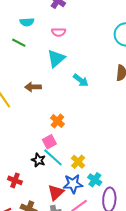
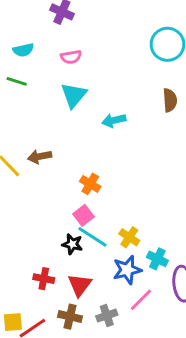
cyan arrow: (81, 80) -> (114, 120), turned 140
brown arrow: (33, 87) -> (40, 156), moved
red triangle: (56, 192) -> (80, 285), moved

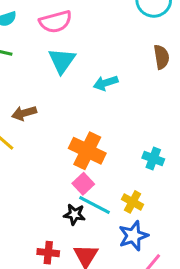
pink semicircle: (71, 57) -> (56, 22), size x1.5
brown arrow: (40, 156) -> (24, 113), moved
orange cross: (90, 184) -> (87, 151), size x1.6
cyan cross: (157, 259) -> (153, 159), moved

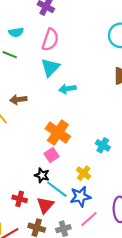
pink semicircle: (56, 22) -> (50, 40), turned -65
cyan arrow: (106, 83) -> (67, 89), moved
cyan line: (94, 205) -> (57, 189), moved

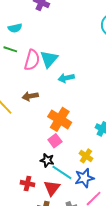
pink semicircle: (50, 40) -> (32, 60), moved
brown arrow: (18, 100) -> (30, 96), moved

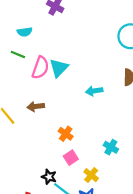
cyan arrow: (66, 78) -> (94, 91), moved
orange cross: (60, 119) -> (66, 134), size x0.6
pink square: (55, 141) -> (71, 158), moved

